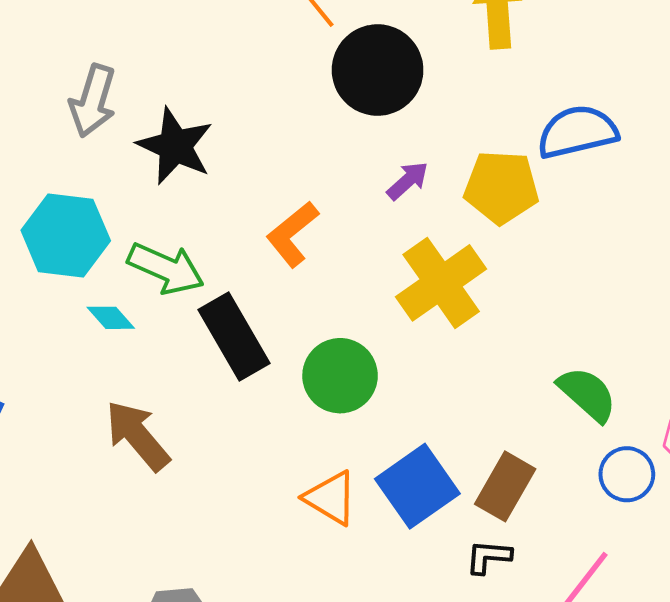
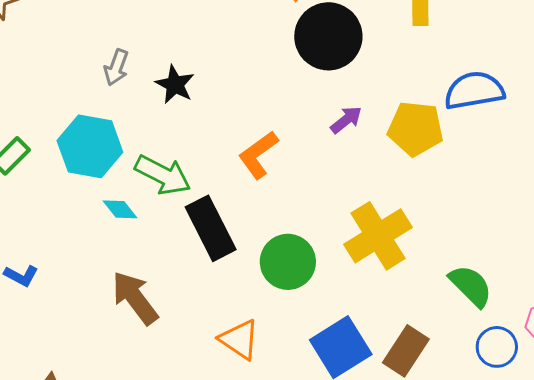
gray arrow: (93, 101) -> (116, 67), moved, size x0.7
black star: (175, 146) -> (175, 84), size x0.7
yellow cross: (441, 283) -> (378, 236), moved
orange triangle: (331, 498) -> (239, 339), moved

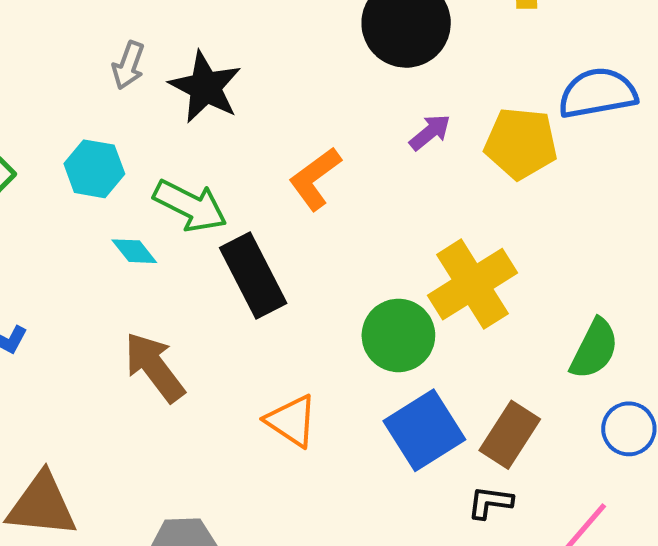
black star: (175, 84) -> (205, 87), size x1.4
cyan hexagon: (90, 146) -> (94, 169), size x0.7
green circle: (288, 262) -> (398, 335), moved
green semicircle: (471, 286) -> (594, 349), turned 72

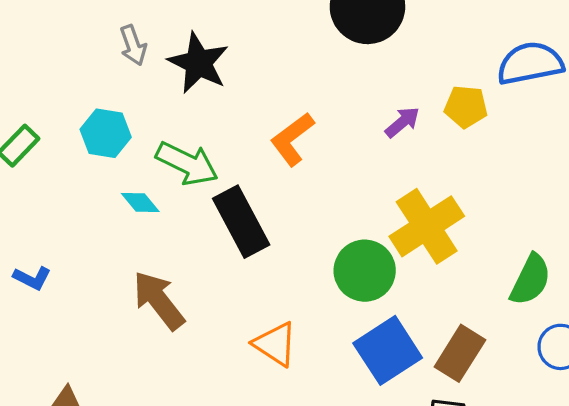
gray arrow: (128, 65) -> (133, 45), turned -39
purple arrow: (430, 132) -> (402, 122), moved
yellow pentagon: (521, 143) -> (466, 107), size x0.7

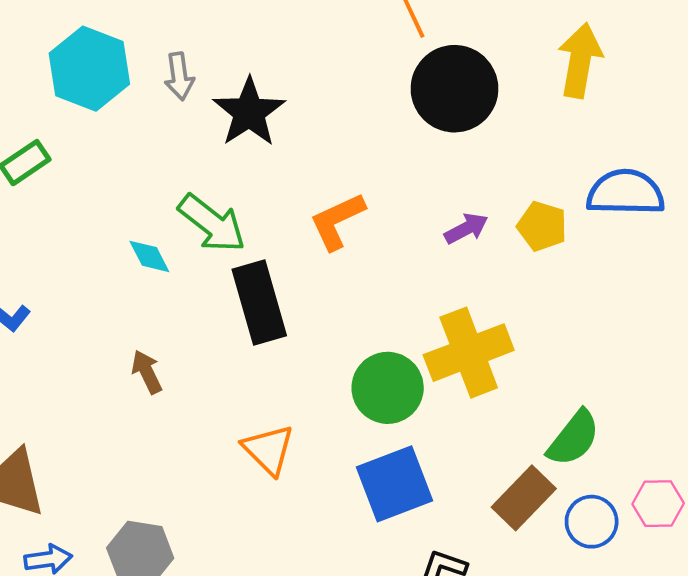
cyan hexagon: (106, 133) -> (89, 69), moved, size x1.4
brown arrow: (159, 300) -> (147, 372), size x0.6
brown rectangle: (460, 353) -> (524, 498), moved

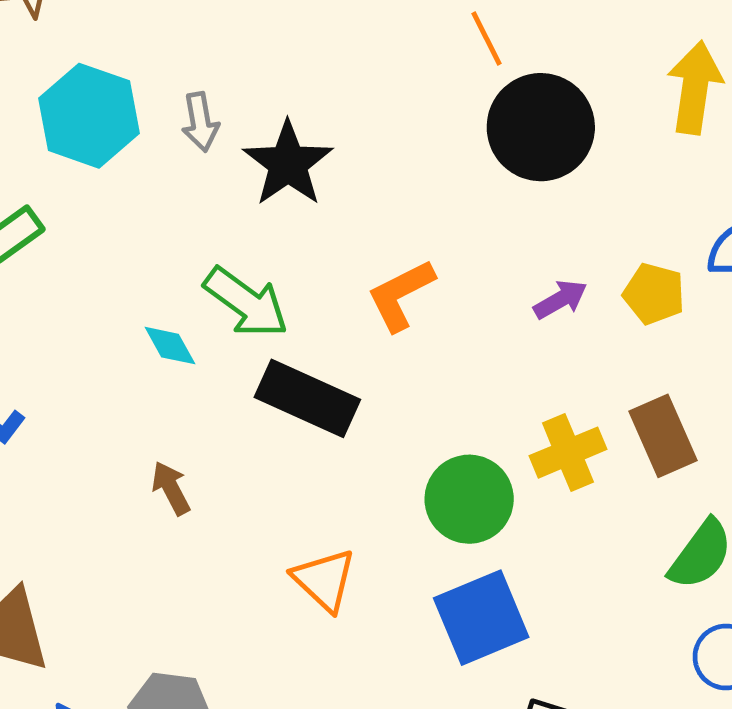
black rectangle: (259, 302) -> (307, 398), turned -48
yellow cross: (469, 353) -> (568, 453), size x0.7
brown rectangle: (524, 498) -> (663, 436), moved, turned -66

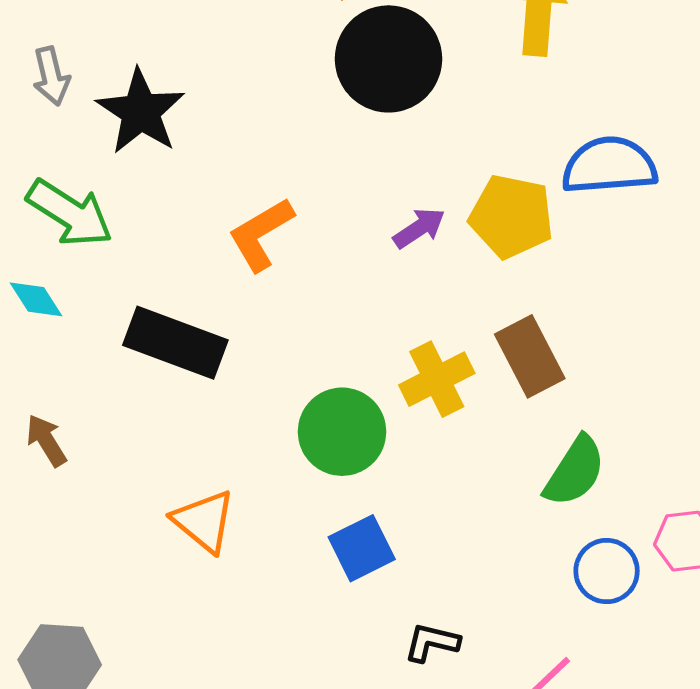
yellow pentagon: (654, 294) -> (511, 216), size x1.4
green arrow: (246, 302) -> (70, 213), moved
blue square: (481, 618) -> (362, 548), size x0.7

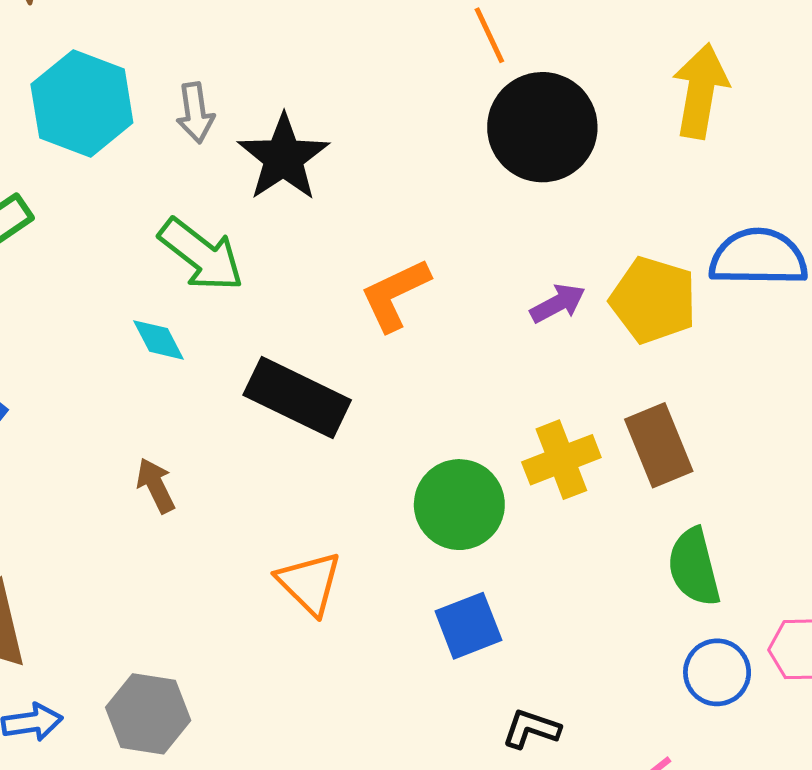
green semicircle: (575, 471) -> (694, 567), turned 128

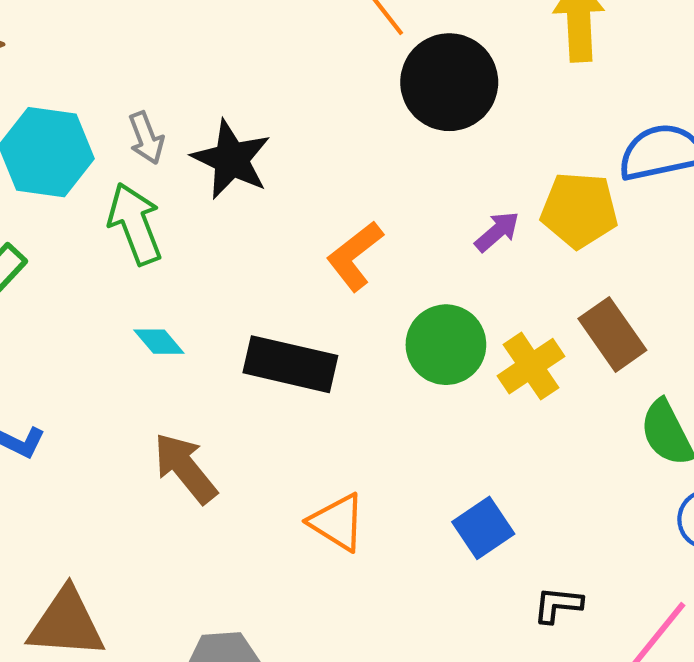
green arrow: (201, 255) -> (135, 224), moved, turned -136
brown arrow: (156, 485) -> (185, 468), size x1.6
green circle: (459, 505) -> (446, 345), moved

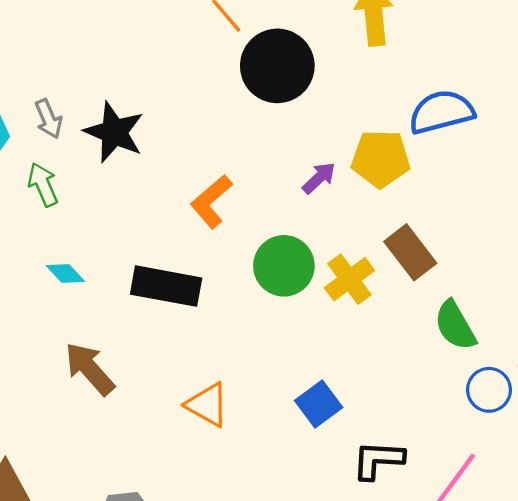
green arrow: (135, 224) -> (43, 185), size x0.7
black L-shape: (558, 605) -> (378, 460), size x1.4

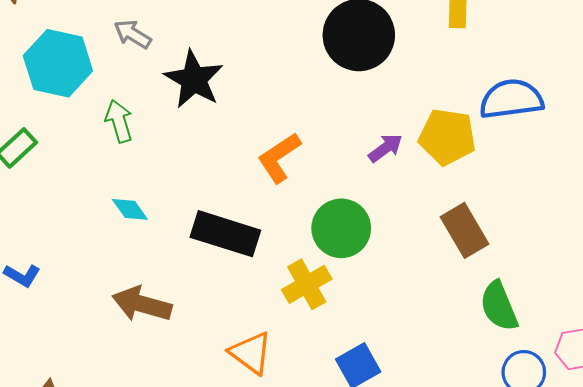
gray arrow: (49, 119) -> (133, 34), moved, turned 138
yellow cross: (349, 279) -> (307, 284), moved
brown arrow: (90, 369) -> (142, 304), turned -40

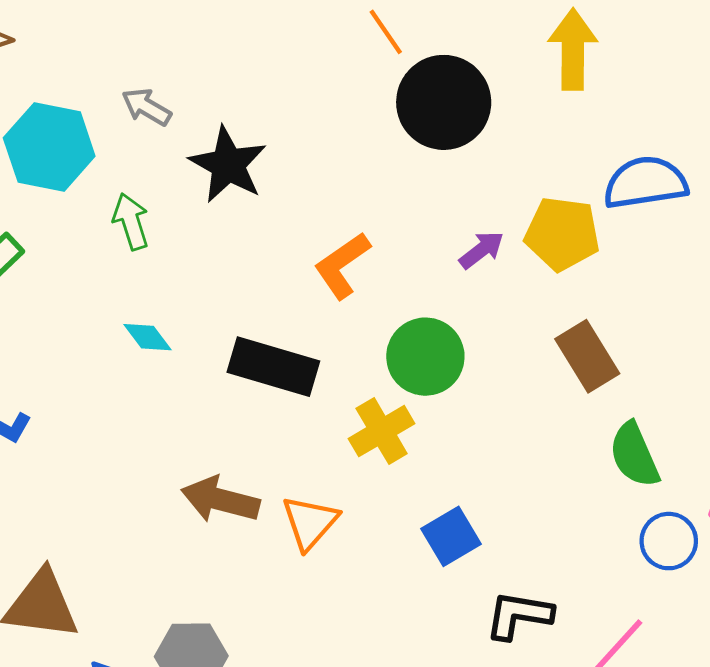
brown arrow: (142, 304) -> (220, 500), moved
orange triangle: (251, 353) -> (310, 522), turned 36

